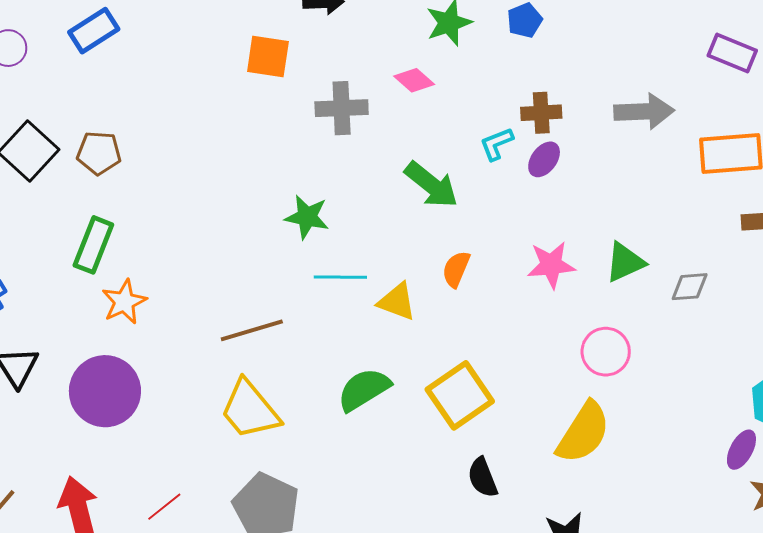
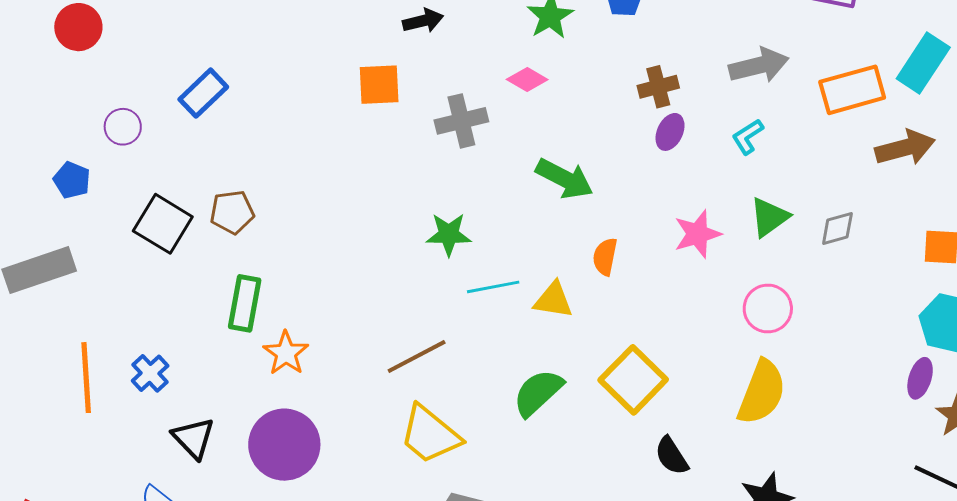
cyan L-shape: (496, 144) -> (748, 137), moved

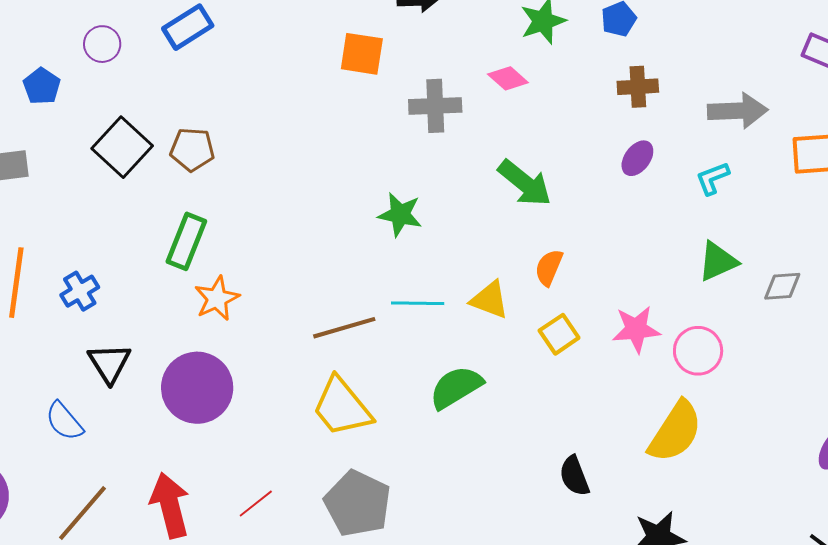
brown cross: (658, 87) -> (638, 87), moved
pink star: (697, 234) -> (636, 329), moved
cyan line: (493, 287) -> (418, 303), moved
yellow square: (633, 380) -> (559, 334), moved, size x0.6

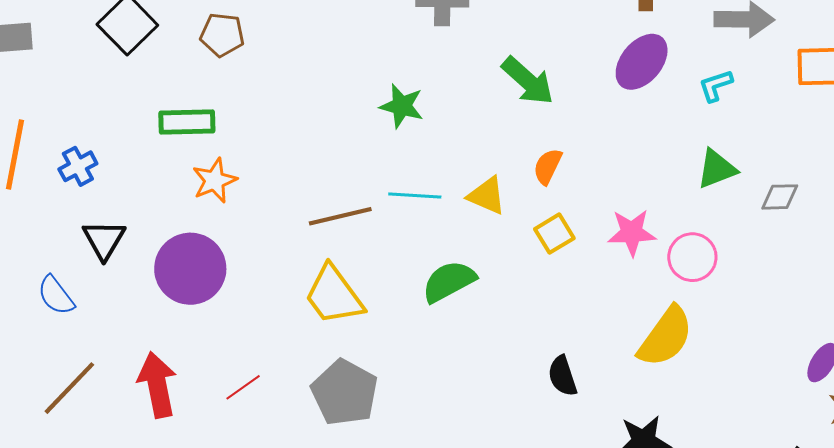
brown pentagon: (192, 149) -> (222, 35), moved
purple ellipse: (637, 158) -> (642, 62), size x1.6
green rectangle: (186, 241) -> (187, 122), turned 64

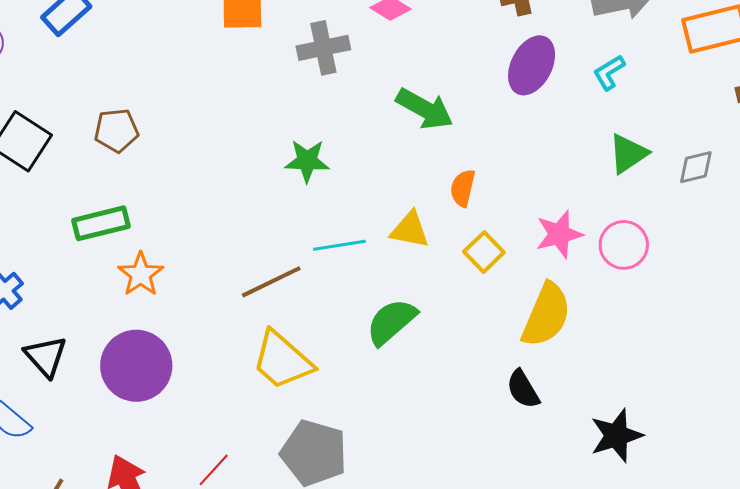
yellow semicircle: (666, 337) -> (546, 315), moved

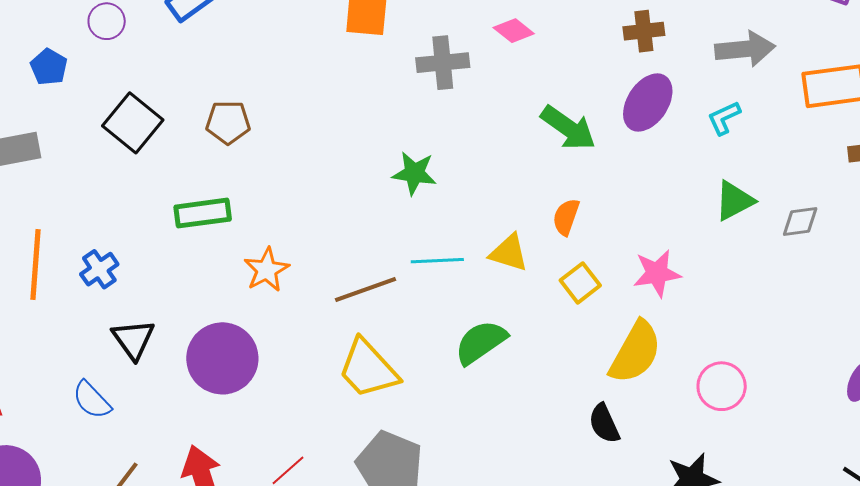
green arrow: (425, 109) -> (568, 128), moved
pink circle: (624, 245) -> (722, 386), moved
orange star: (141, 274) -> (267, 270), moved

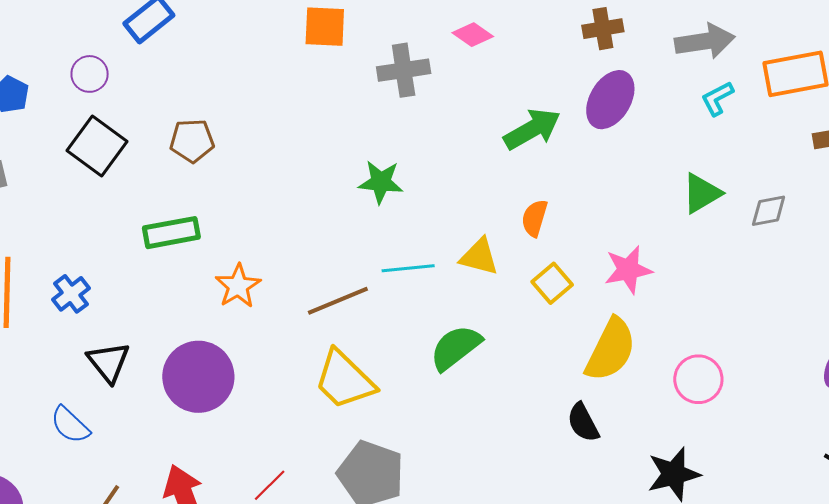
purple circle: (107, 21) -> (90, 74), moved
cyan L-shape: (724, 118) -> (717, 98), moved
green arrow: (568, 128) -> (532, 129), turned -62

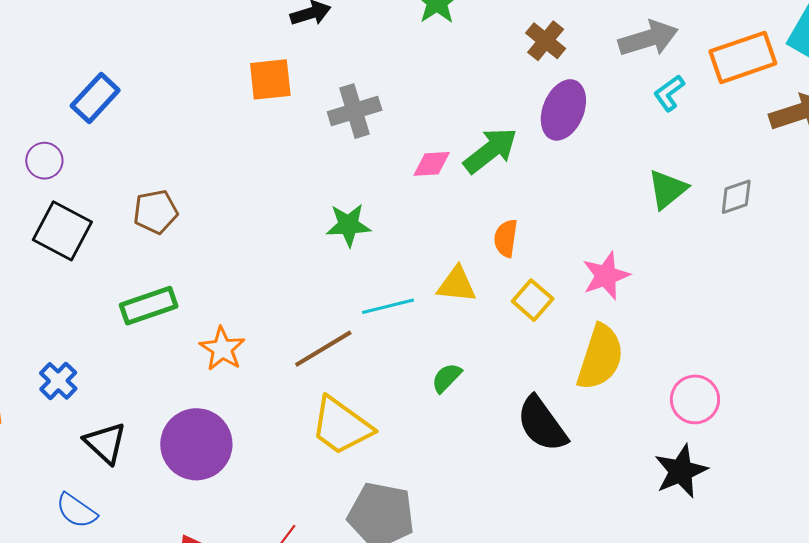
brown cross: (603, 29) -> (546, 41), turned -33
pink diamond: (473, 35) -> (432, 164), moved, turned -30
green semicircle: (456, 348) -> (447, 378), size x0.6
pink circle: (698, 379) -> (695, 399), moved
black semicircle: (583, 422) -> (542, 424), moved, size x1.5

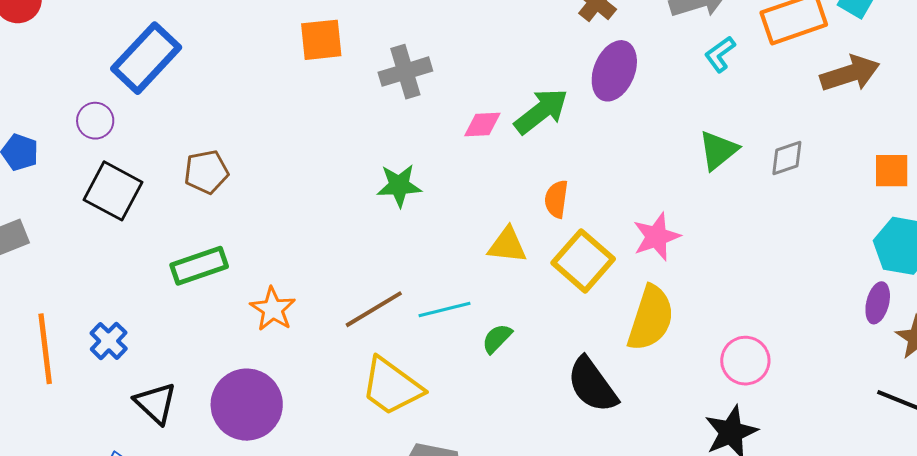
blue rectangle: (95, 98) -> (146, 58), size x1.4
yellow square: (533, 300) -> (583, 261), size x1.5
cyan line: (388, 306) -> (444, 309), moved

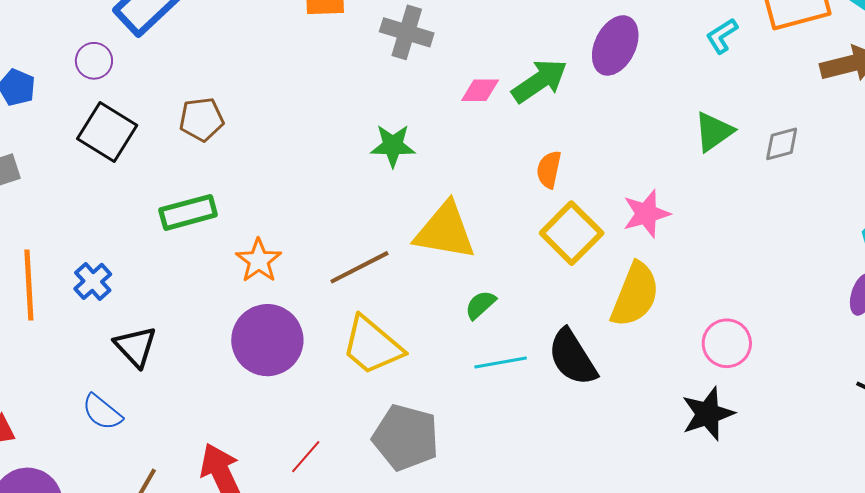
gray cross: (405, 72) -> (407, 32), turned 30
yellow triangle: (507, 245) -> (445, 231), moved, size x1.6
cyan line: (444, 309) -> (501, 362), moved
purple circle: (247, 405) -> (267, 340), moved

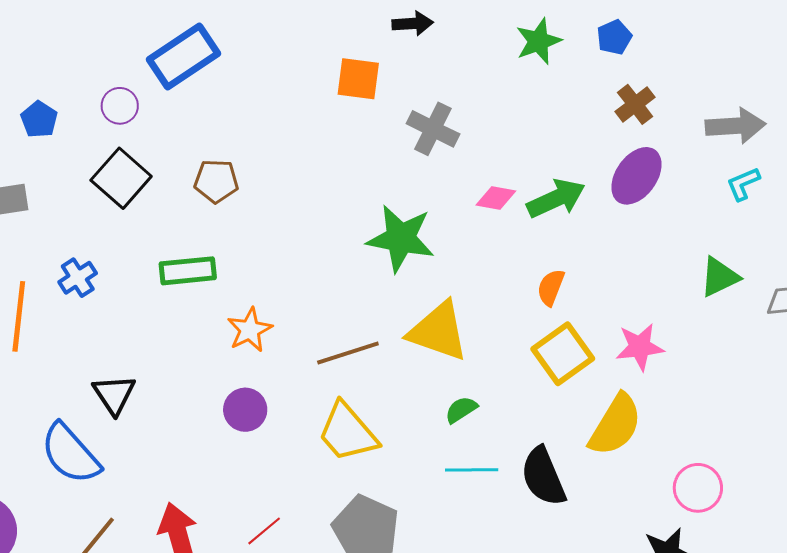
green star: (393, 146) -> (401, 238), size x1.5
blue cross: (93, 281) -> (78, 278), moved
purple circle: (267, 340) -> (245, 410), size x0.6
blue semicircle: (102, 412) -> (70, 454), size x1.6

